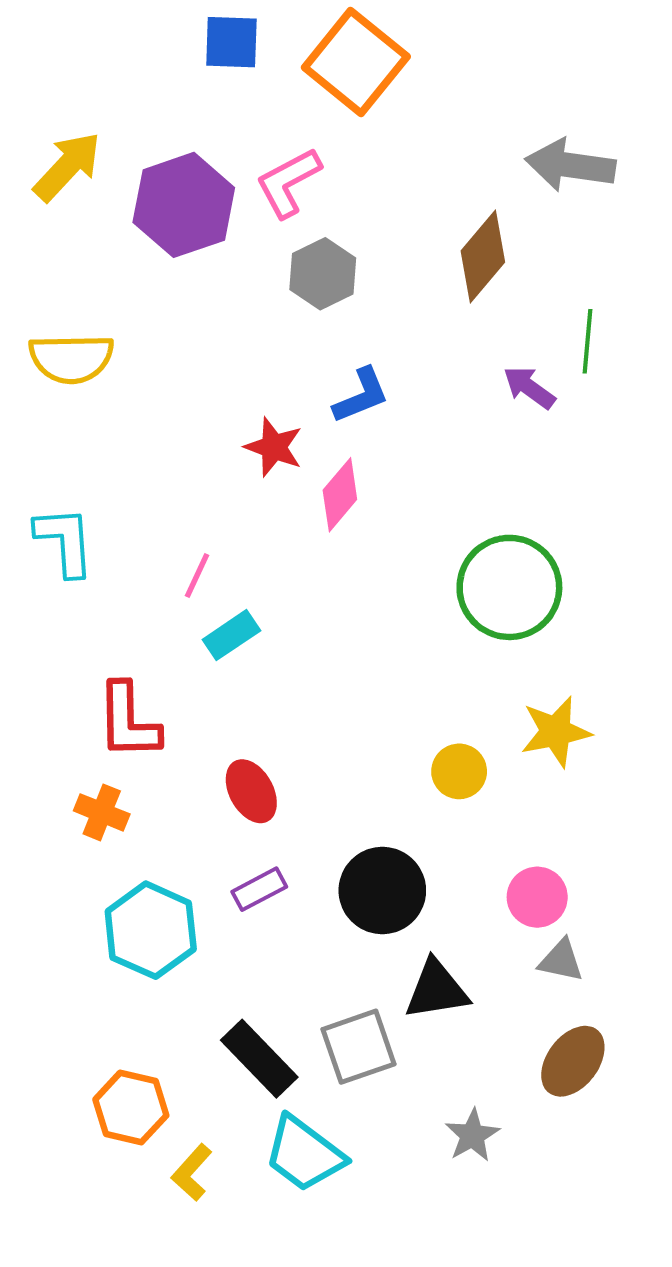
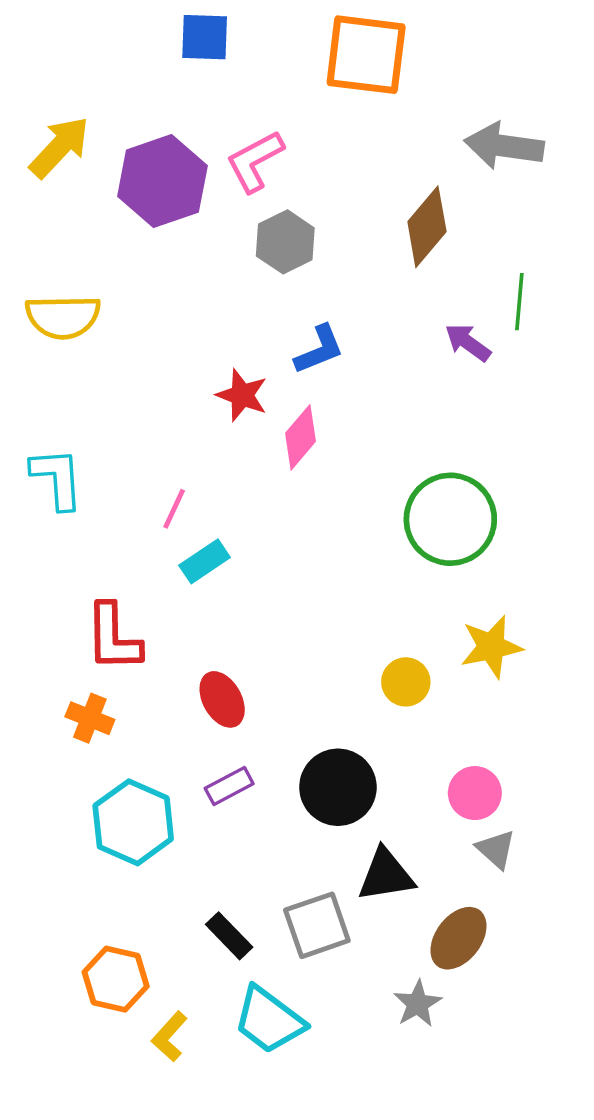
orange square: (356, 62) -> (366, 55), moved, turned -32
gray triangle: (561, 961) -> (496, 849), turned 30
black rectangle: (259, 1059) -> (229, 936), size x0.7
brown ellipse: (573, 1061) -> (458, 938), moved

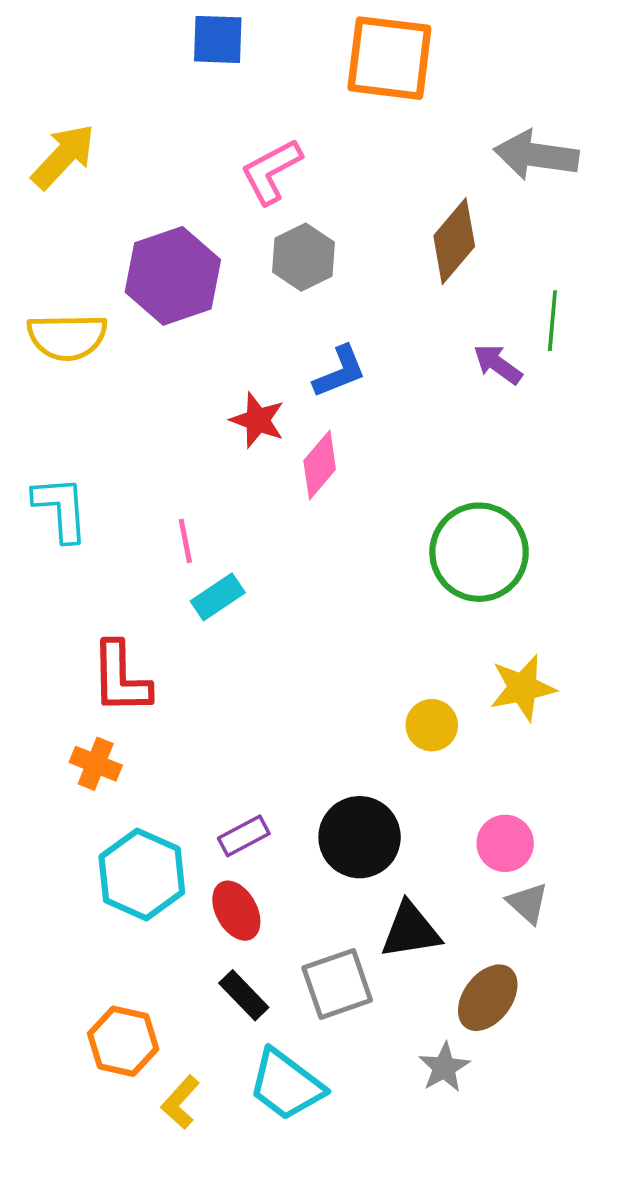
purple hexagon: (162, 181) -> (173, 276), moved
pink line: (174, 509) -> (185, 541), turned -36
red ellipse: (222, 699) -> (236, 911), moved

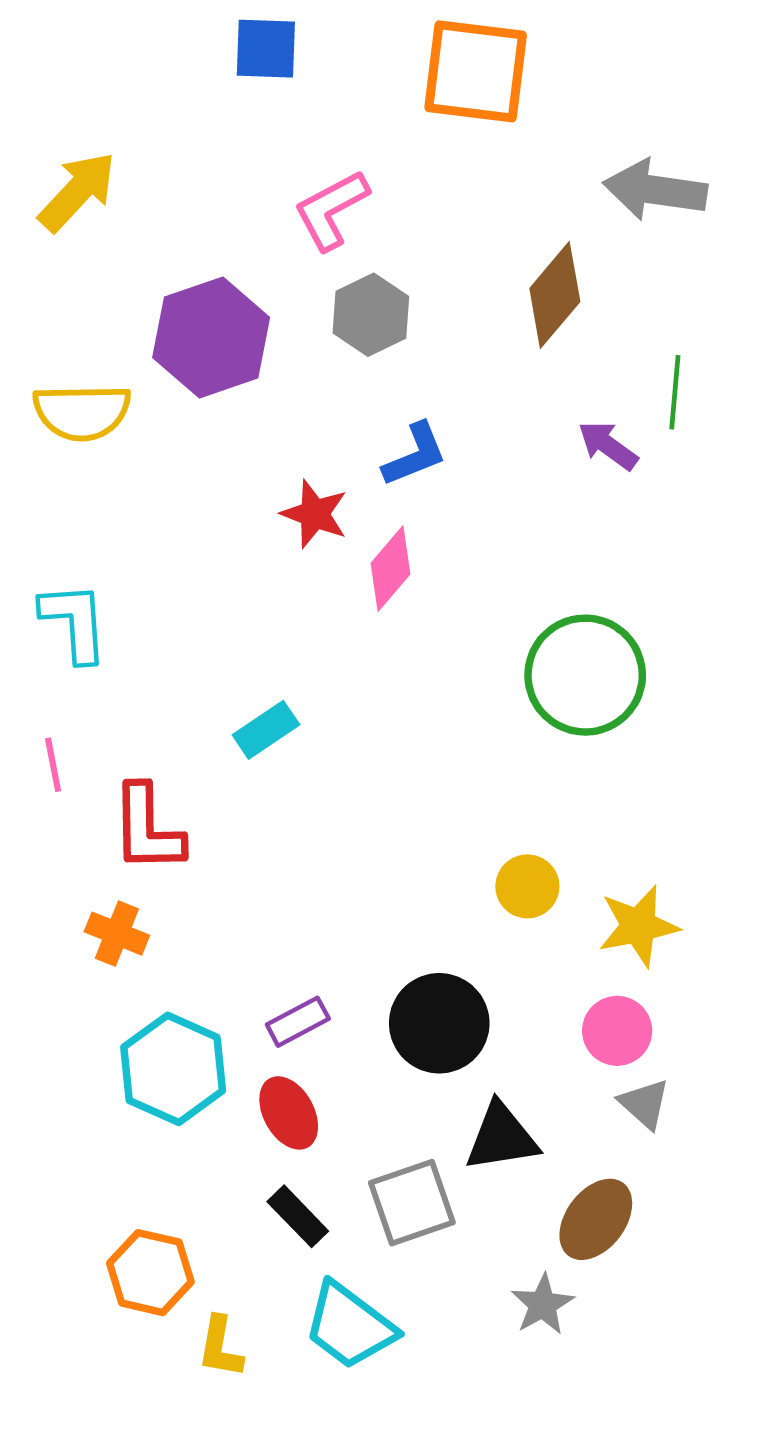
pink line: (185, 541) -> (53, 765), moved
yellow star: (523, 688) -> (638, 926), moved
yellow L-shape: (180, 1102) -> (220, 1347), turned -32

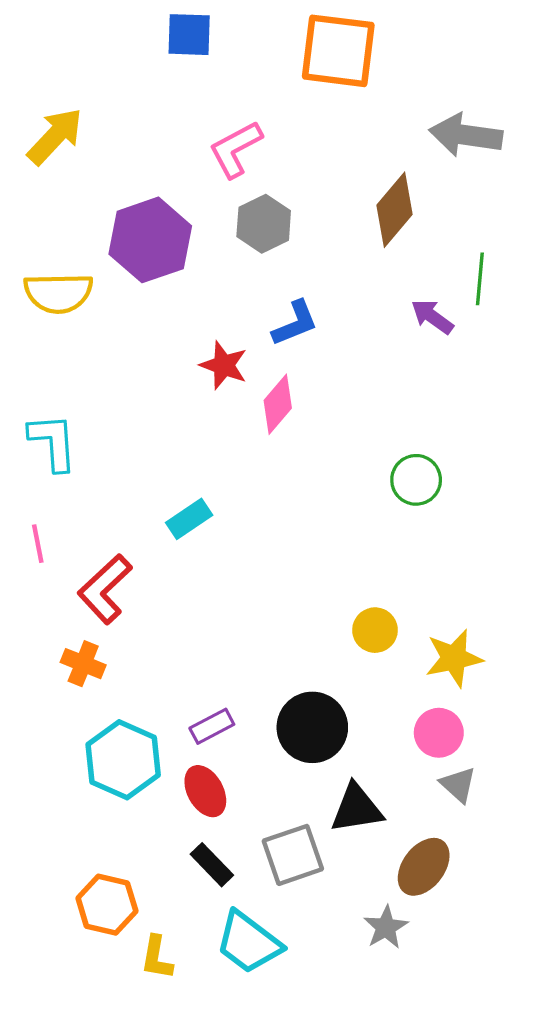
green circle: (585, 675) -> (416, 480), size x0.6
red L-shape: (147, 829) -> (105, 589), turned 48

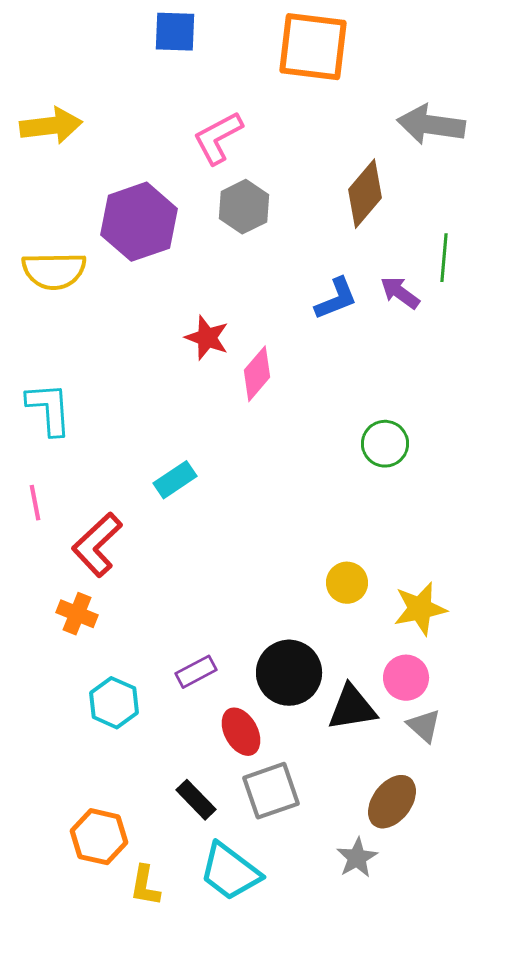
yellow arrow: (55, 136) -> (51, 126), turned 40
blue L-shape: (295, 323) -> (336, 299), moved
cyan hexagon: (123, 760) -> (114, 703), size x0.7
red ellipse: (205, 791) -> (241, 732), moved
black triangle: (357, 808) -> (352, 708), moved

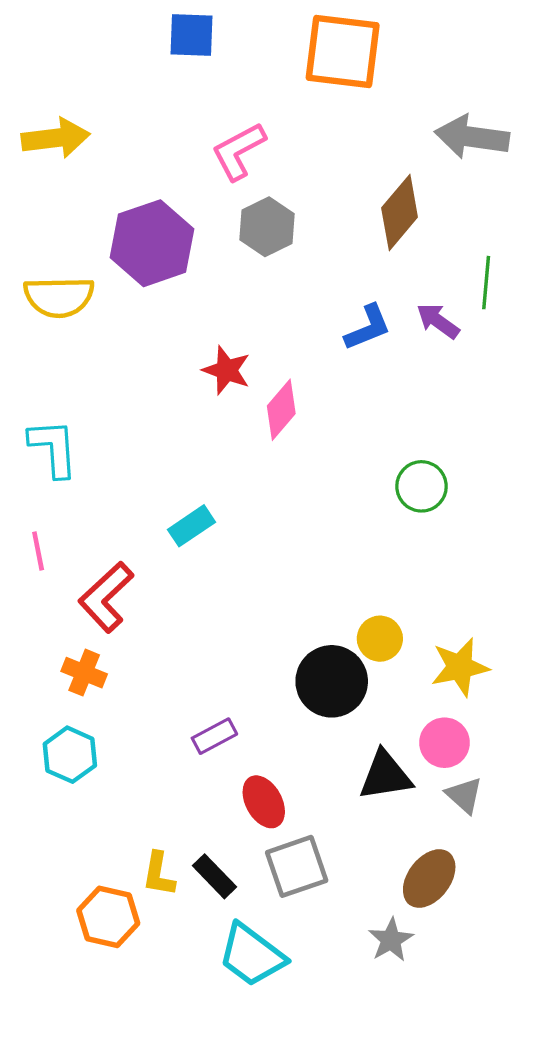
black circle: (289, 673) -> (332, 681), moved
cyan hexagon: (114, 703) -> (70, 755), moved
yellow L-shape: (145, 886) -> (159, 874), moved

